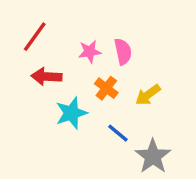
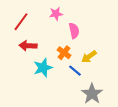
pink star: (90, 52) -> (56, 14), moved
blue line: (118, 133) -> (75, 71), moved

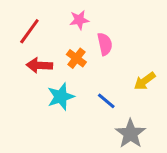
orange cross: (64, 53) -> (76, 58), moved
yellow arrow: (89, 57) -> (145, 81), moved

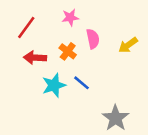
yellow arrow: (145, 81) -> (128, 45), moved
blue line: (106, 101) -> (82, 83), moved

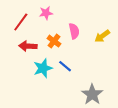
pink star: (70, 17) -> (46, 13), moved

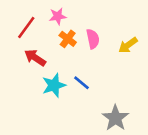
orange cross: (54, 41) -> (68, 39), moved
red arrow: (28, 46) -> (35, 58), turned 30

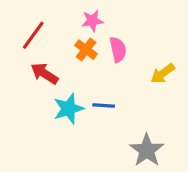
pink star: (58, 16) -> (92, 21), moved
yellow arrow: (128, 45) -> (163, 74), moved
blue line: (82, 83) -> (104, 105), turned -36

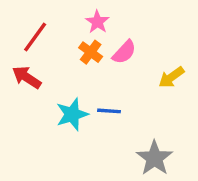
pink star: (92, 21) -> (97, 22), turned -30
pink semicircle: (118, 50) -> (124, 52), turned 55
red arrow: (44, 74) -> (27, 77), moved

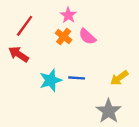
pink semicircle: (124, 52) -> (87, 36), turned 90
yellow arrow: (171, 77) -> (119, 78), moved

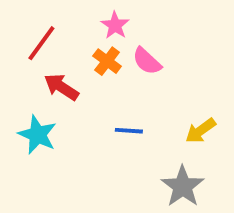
red arrow: (19, 54) -> (61, 87), moved
cyan star: (51, 80) -> (37, 135), moved, turned -30

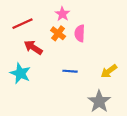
red line: (41, 43) -> (22, 24), turned 30
pink semicircle: (147, 61) -> (80, 33), turned 49

